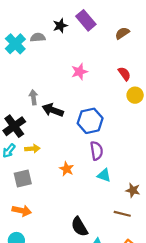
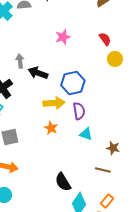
yellow arrow: (32, 149) -> (54, 103), moved, size x1.5

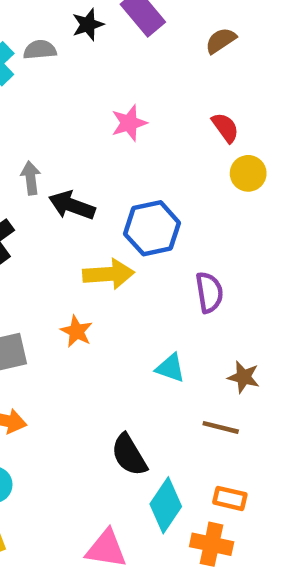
purple semicircle: (79, 111) -> (209, 292), moved
orange star: (51, 128) -> (76, 331), moved
cyan triangle: (86, 134) -> (170, 368), moved
orange rectangle: (107, 201) -> (230, 498), turned 64

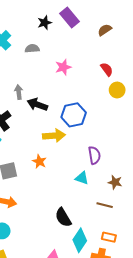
gray semicircle: (40, 50) -> (32, 49), moved
purple semicircle: (209, 292) -> (94, 155), moved

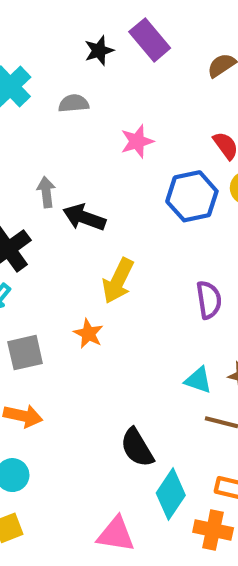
blue hexagon: (74, 115) -> (192, 196), moved
yellow arrow: (54, 136) -> (118, 281), turned 120
purple semicircle: (94, 155) -> (209, 300), moved
cyan triangle: (82, 178) -> (198, 380), moved

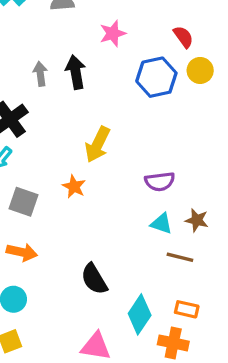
black arrow: (84, 217) -> (76, 72), moved, turned 60
purple semicircle: (209, 300) -> (160, 181), moved, turned 92
gray square: (25, 353) -> (24, 202), turned 32
black semicircle: (137, 448) -> (94, 279), moved

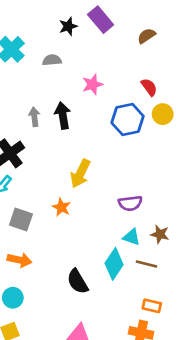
cyan diamond: (140, 314) -> (114, 264), moved

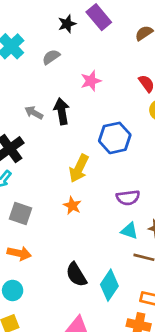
gray semicircle: (52, 60) -> (51, 57), turned -30
gray arrow: (34, 117) -> (34, 113), turned -54
blue hexagon: (128, 120) -> (115, 138), moved
orange star: (61, 207) -> (72, 206), moved
cyan diamond: (114, 264) -> (109, 285), moved

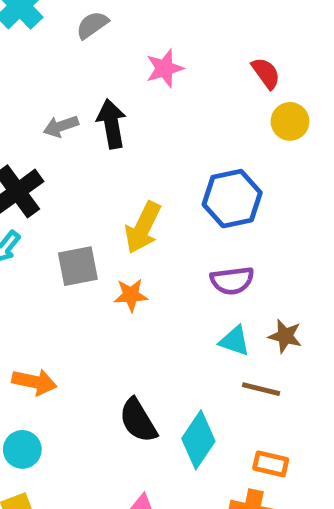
gray arrow: (34, 113) -> (61, 126), turned -48
blue hexagon: (115, 138) -> (232, 199), moved
orange star: (72, 206) -> (131, 295), turned -30
gray square: (21, 214) -> (78, 266), moved, turned -30

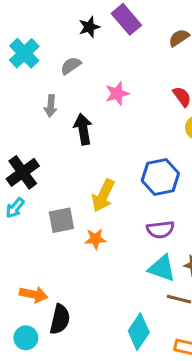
gray arrow: (61, 126) -> (51, 106), moved, turned -65
cyan triangle: (235, 341) -> (162, 268), size x1.4
black semicircle: (138, 420) -> (60, 319), moved, turned -136

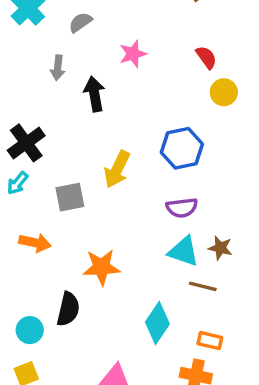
orange star: (95, 239) -> (101, 267), moved, size x1.5
orange arrow: (34, 295) -> (35, 243), moved

